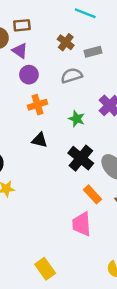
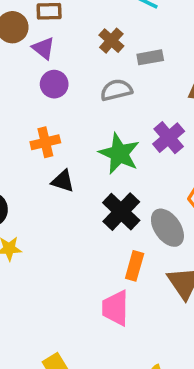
orange cross: (38, 105) -> (45, 142), moved
green star: (77, 119) -> (119, 154), size x1.6
orange rectangle: (93, 194) -> (135, 266), turned 54

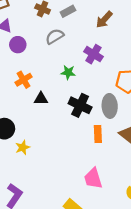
green star: (119, 154) -> (68, 72), size x0.6
gray ellipse: (167, 228) -> (110, 106), turned 50
pink trapezoid: (115, 308) -> (93, 178), moved

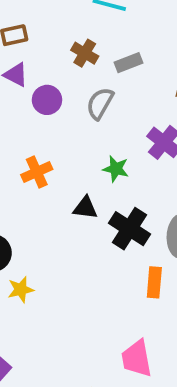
gray semicircle: (55, 36) -> (100, 103), turned -36
purple circle: (18, 45) -> (47, 100), moved
black triangle: (41, 99) -> (85, 208), moved

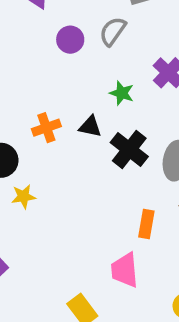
purple circle: (47, 100) -> (70, 40), moved
orange cross: (37, 172) -> (46, 128), moved
orange rectangle: (154, 282) -> (146, 224), moved

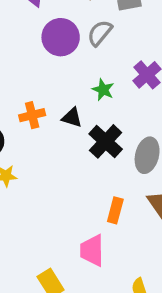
purple circle: (70, 40) -> (61, 37), size x1.5

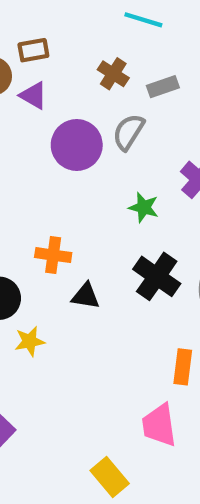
orange cross: (32, 115) -> (53, 255), turned 30
black triangle: (72, 117) -> (86, 296), moved

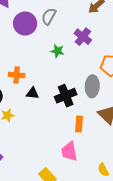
black cross: (157, 276) -> (66, 96), moved, turned 35

